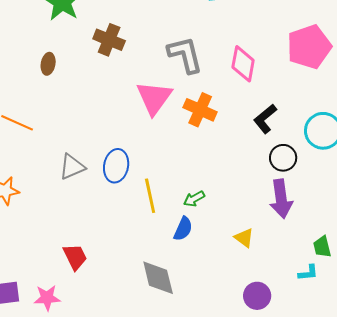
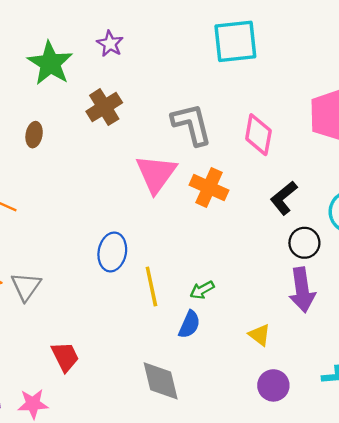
brown cross: (109, 40) -> (104, 107), turned 36
gray triangle: (72, 167) -> (26, 286), moved, turned -32
purple circle: (257, 296) -> (273, 385), moved

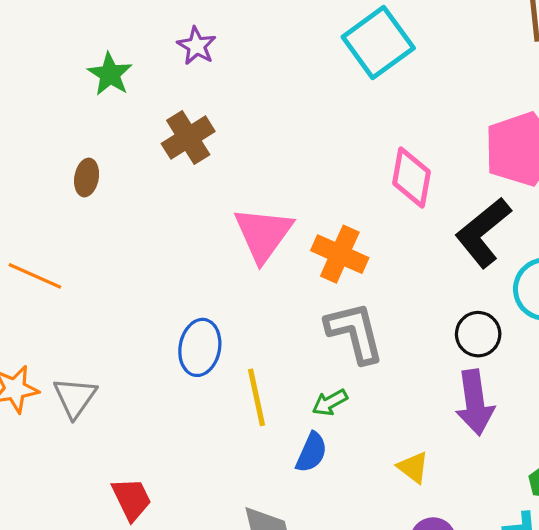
cyan square: (235, 41) -> (378, 43), turned -30
green star: (50, 63) -> (110, 74), size x0.7
gray L-shape: (192, 124) -> (355, 332), moved
black L-shape: (284, 198) -> (483, 232), moved, size x1.4

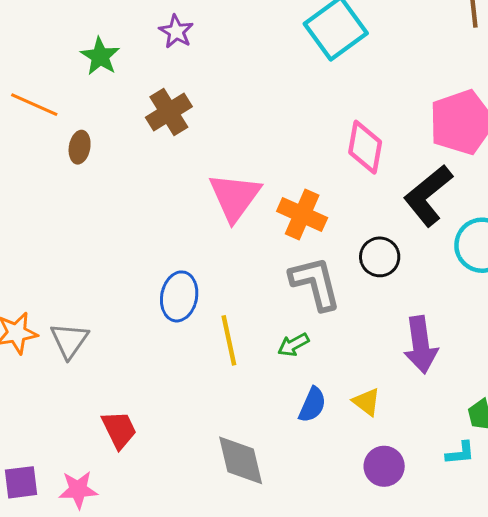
orange line: (35, 276) -> (34, 105), moved
black circle: (478, 334) -> (380, 257), moved
blue semicircle: (311, 452) -> (312, 405), moved

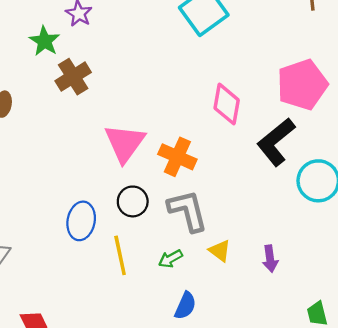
green star: (100, 56) -> (44, 41), moved
black circle: (380, 257) -> (133, 201), moved
purple arrow: (421, 345) -> (270, 259), size x0.6
yellow triangle: (367, 402) -> (220, 251), moved

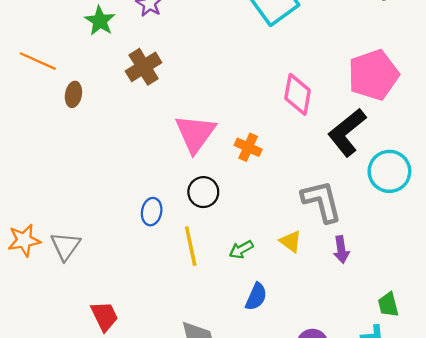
green star: (44, 41) -> (100, 21), moved
orange cross: (177, 157) -> (248, 147), size x0.7
gray L-shape: (188, 211) -> (322, 201), moved
blue ellipse: (81, 221) -> (152, 212), size x0.7

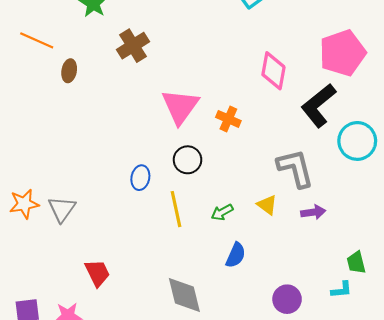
purple arrow: (341, 250) -> (313, 212), turned -90

